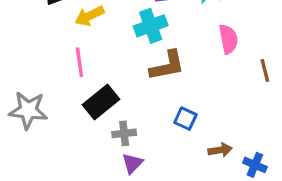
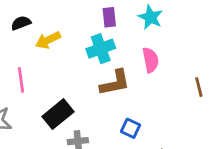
pink semicircle: (228, 39) -> (150, 60), moved
pink line: (79, 62) -> (21, 80), moved

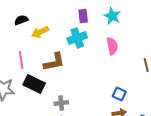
brown L-shape: (115, 83) -> (54, 62), moved
black rectangle: (58, 114) -> (34, 84), moved, turned 65
blue square: (131, 128) -> (119, 94), moved

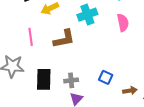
black rectangle: (34, 84) -> (44, 79), moved, turned 65
blue square: (119, 94) -> (106, 77), moved

